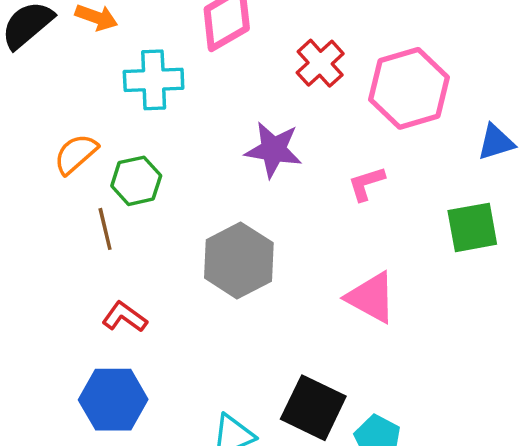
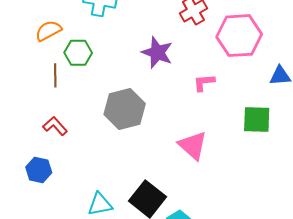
blue hexagon: (113, 400) -> (39, 170), size x0.7

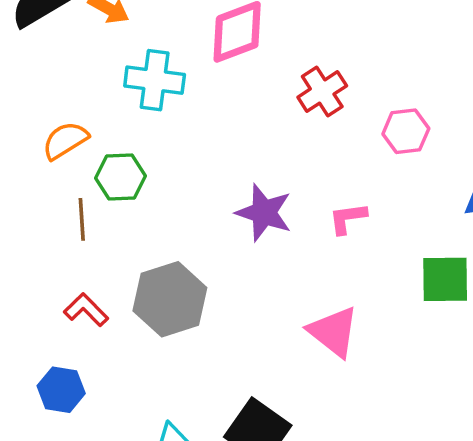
pink hexagon: (239, 36) -> (406, 131), size x0.6
purple star: (157, 53) -> (264, 213), moved
gray hexagon: (125, 109) -> (170, 299), moved

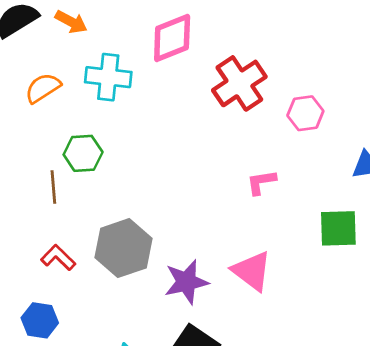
red cross: (322, 91) -> (239, 83), size x1.4
orange semicircle: (65, 140) -> (43, 88), moved
purple star: (264, 213) -> (186, 282), moved, turned -30

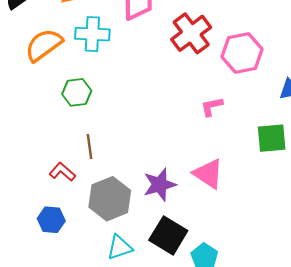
orange semicircle: (43, 88) -> (44, 45), size x1.4
pink hexagon: (305, 113) -> (242, 53), size x1.5
brown line: (53, 187) -> (89, 146), moved
gray hexagon: (123, 248) -> (110, 199), moved

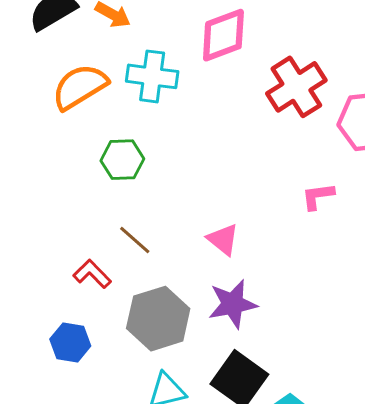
brown line: (89, 146) -> (135, 240), turned -45
pink triangle: (208, 174) -> (223, 239), moved, size x0.7

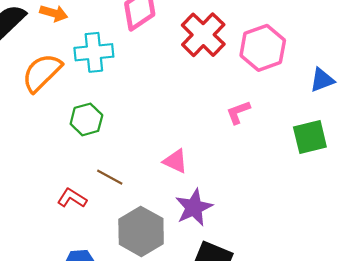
red L-shape: (92, 274) -> (72, 198), moved

